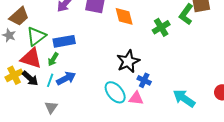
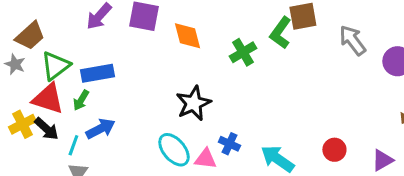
cyan line: (50, 80) -> (73, 145), moved
blue cross: (144, 80) -> (229, 144), moved

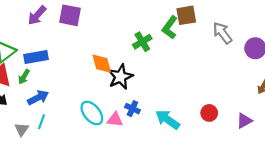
orange diamond: (187, 36) -> (102, 64), moved
black star: (193, 103) -> (120, 77), moved
cyan line: (73, 145) -> (41, 122), moved

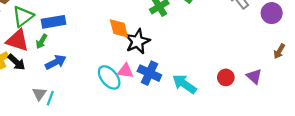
blue cross: (132, 109) -> (149, 73), size x1.5
pink triangle: (115, 120) -> (125, 71), moved
purple triangle: (244, 121) -> (254, 76), moved, turned -49
cyan line: (41, 122) -> (50, 98), moved

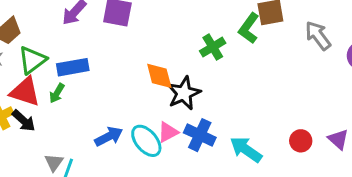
blue arrow: (56, 62) -> (109, 137), moved
pink triangle: (125, 71) -> (168, 132), turned -35

